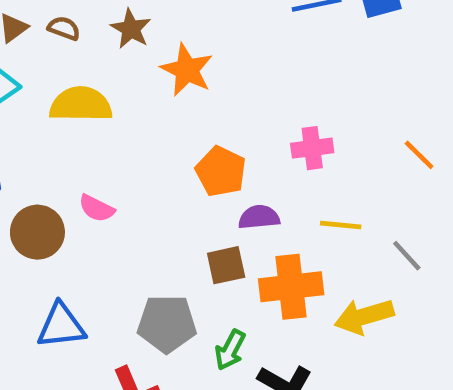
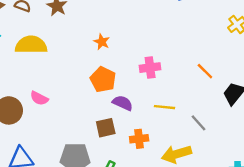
orange star: (187, 70) -> (102, 42), moved, size x0.6
purple semicircle: (259, 217) -> (123, 103), turned 30
orange cross: (291, 287) -> (139, 139), size x0.6

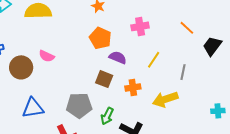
yellow line: (165, 107) -> (154, 60), turned -60
gray line: (199, 123) -> (183, 72), turned 56
brown square: (106, 128) -> (104, 79), turned 36

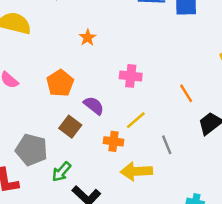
orange pentagon: (100, 38) -> (60, 83), moved
gray line: (183, 72) -> (167, 145), turned -49
orange cross: (133, 87) -> (114, 141), moved

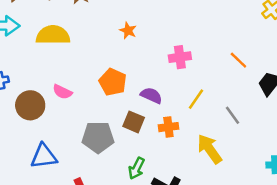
orange cross: (114, 141) -> (168, 127), moved
gray pentagon: (32, 150) -> (98, 137), moved
yellow arrow: (136, 171) -> (210, 149), turned 72

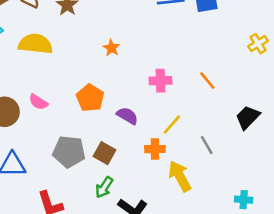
orange line: (238, 60) -> (207, 80), moved
brown square: (134, 122) -> (104, 153), moved
orange cross: (168, 127) -> (155, 149), moved

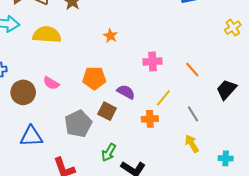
orange line: (207, 80) -> (192, 69), moved
orange pentagon: (90, 98) -> (94, 78), turned -30
gray pentagon: (69, 152) -> (78, 124), turned -30
brown square: (104, 153) -> (107, 111), moved
yellow arrow: (180, 176) -> (192, 144), moved, size x0.7

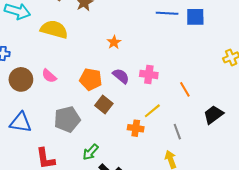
purple semicircle: (126, 92) -> (121, 76), moved
brown square: (107, 111) -> (104, 105), moved

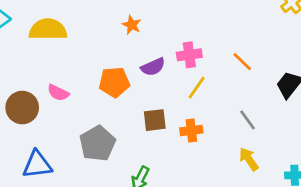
purple semicircle: (121, 76) -> (153, 67), turned 132
brown square: (104, 105) -> (155, 120), moved, turned -30
yellow line: (152, 111) -> (197, 88), moved

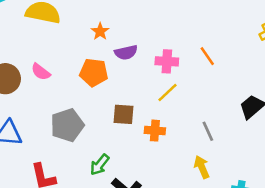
orange star: (132, 25) -> (100, 31), moved
orange line: (242, 62) -> (207, 56), moved
purple semicircle: (153, 67) -> (126, 52), moved

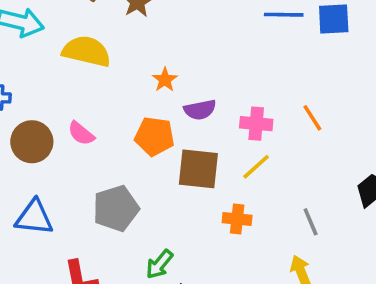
brown square: (123, 114) -> (198, 169), moved, size x1.4

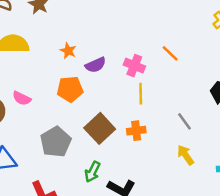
pink cross: (256, 124) -> (134, 66), turned 30
yellow line: (256, 167) -> (141, 94), turned -36
brown square: (198, 169) -> (100, 128), moved, turned -36

